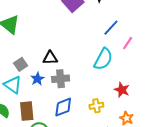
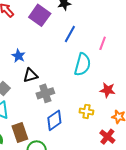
blue line: (111, 28) -> (70, 34), moved
blue star: (37, 79) -> (18, 56), moved
yellow cross: (96, 106) -> (86, 111), turned 32

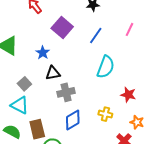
purple square: (40, 15) -> (62, 27), moved
pink line: (103, 43) -> (129, 29), moved

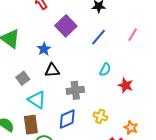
cyan semicircle: (106, 67) -> (105, 69), size x0.6
gray cross: (66, 92) -> (75, 90), moved
red star: (128, 95) -> (126, 85), moved
cyan triangle: (20, 105) -> (37, 100), moved

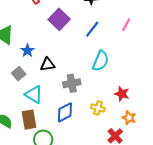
blue star: (44, 49) -> (27, 51), moved
cyan semicircle: (105, 69) -> (101, 61), size x1.5
red star: (126, 85) -> (122, 94), moved

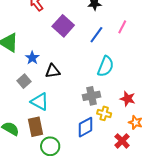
pink line: (126, 25) -> (122, 27), moved
gray cross: (72, 83) -> (92, 96), moved
blue diamond: (65, 112) -> (86, 127), moved

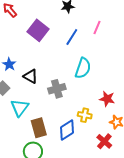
black triangle: (53, 71) -> (31, 76), turned 42
gray cross: (92, 96) -> (57, 89), moved
cyan triangle: (40, 102) -> (20, 108), turned 42
brown rectangle: (36, 127) -> (39, 128), moved

